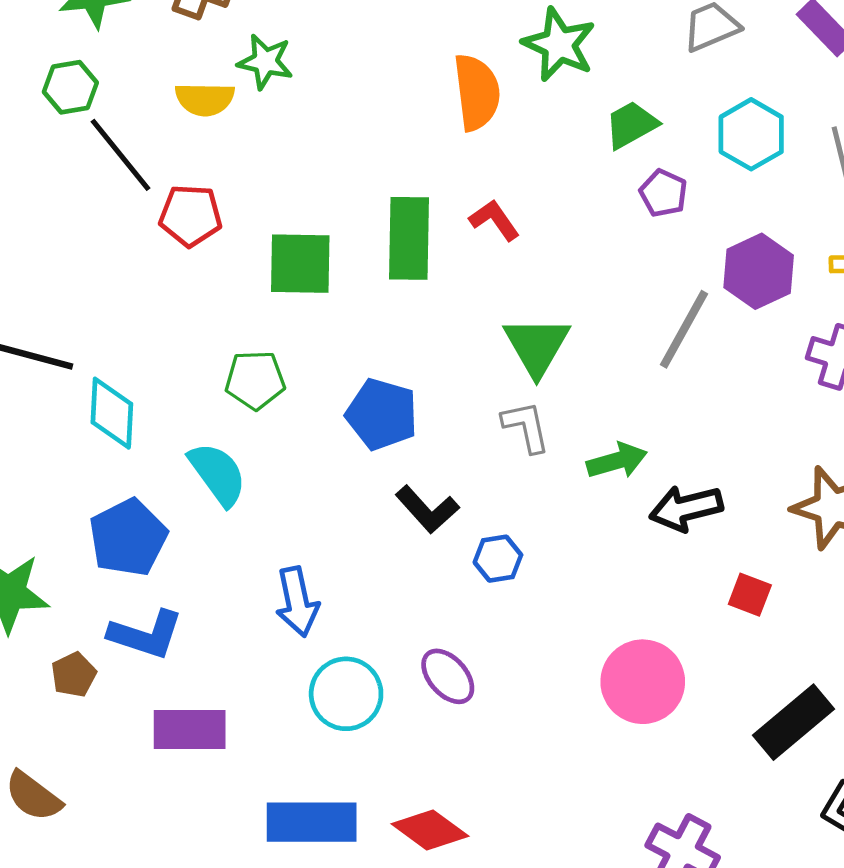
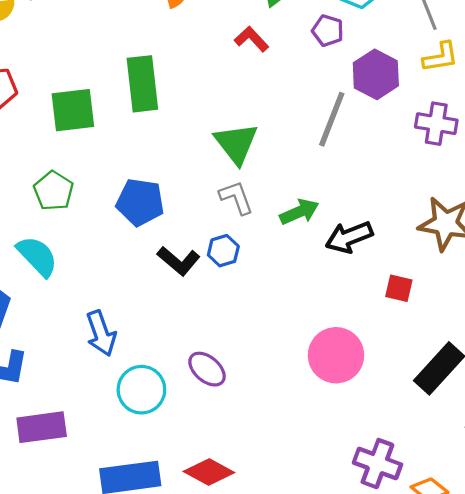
purple pentagon: (663, 193) -> (328, 31), moved
red L-shape: (494, 220) -> (251, 39), moved
green pentagon: (255, 380) -> (54, 191), turned -30
blue hexagon: (498, 559) -> (223, 251), moved

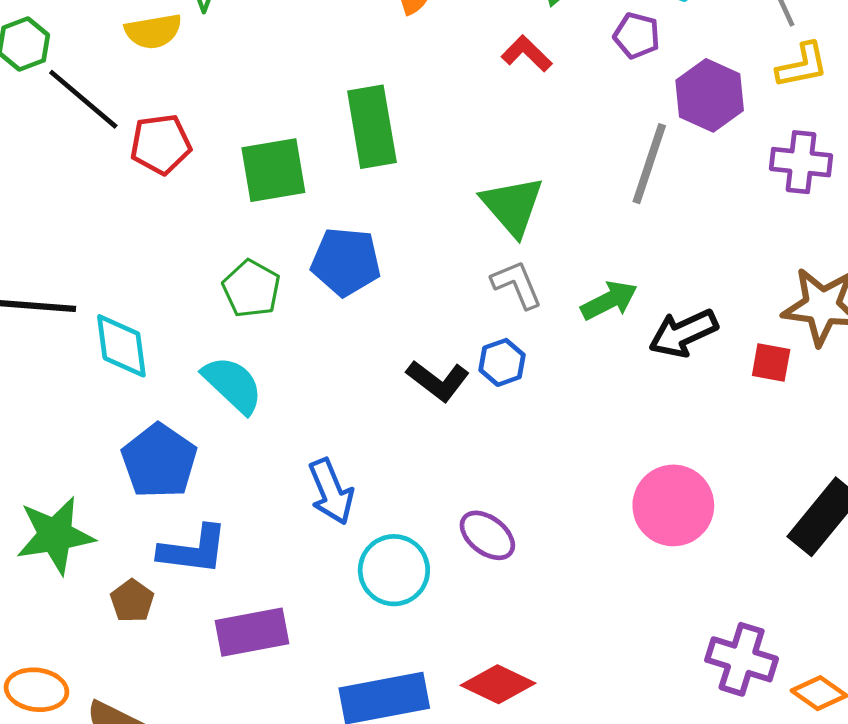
blue pentagon: (140, 202) -> (346, 262), moved
red square: (399, 288) -> (771, 362), moved

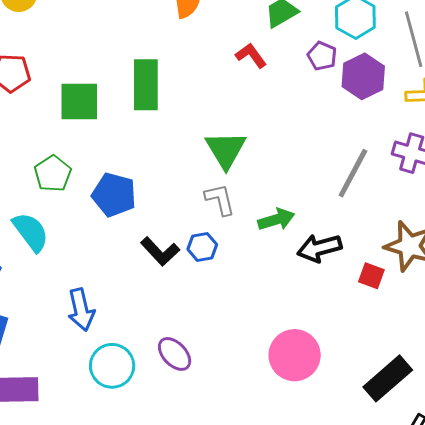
purple hexagon: (710, 95) -> (363, 76), moved
gray line: (649, 164) -> (353, 173), moved
blue pentagon: (346, 262) -> (114, 195), moved

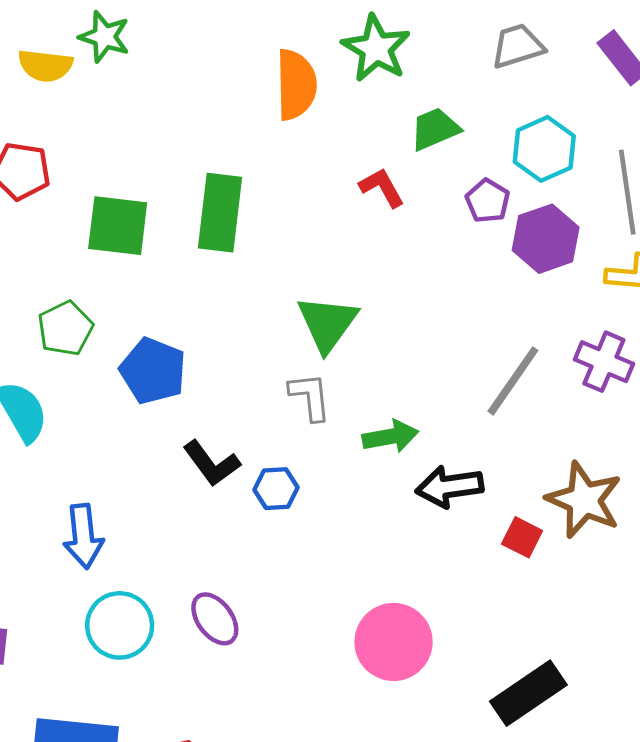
blue hexagon: (202, 247) -> (276, 489), moved

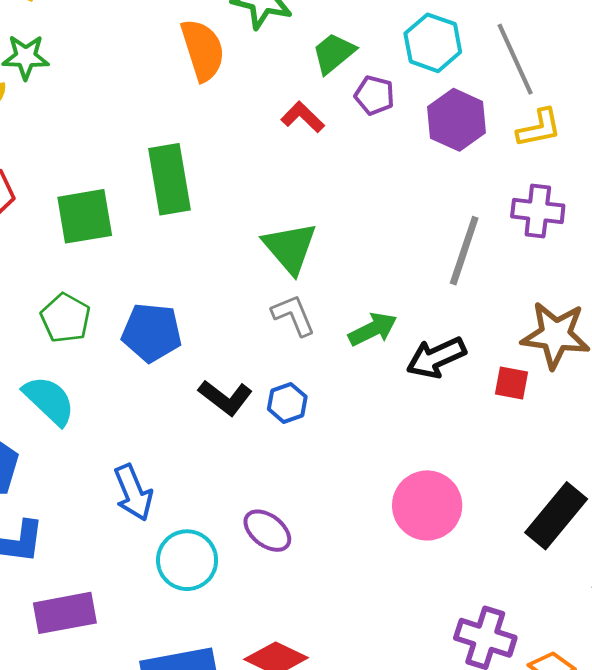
purple pentagon: (488, 201) -> (374, 95), moved

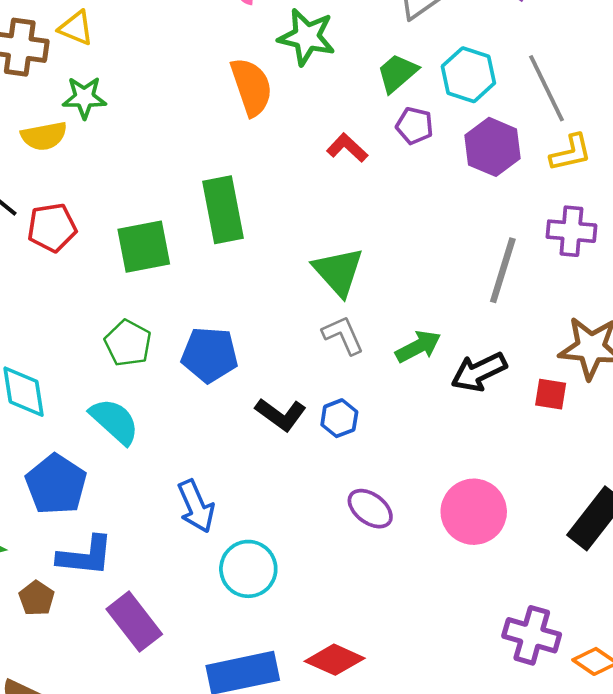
green trapezoid: (334, 53) -> (397, 73), moved
purple ellipse: (267, 531) -> (370, 509), moved
purple rectangle: (65, 613) -> (134, 622), turned 64

